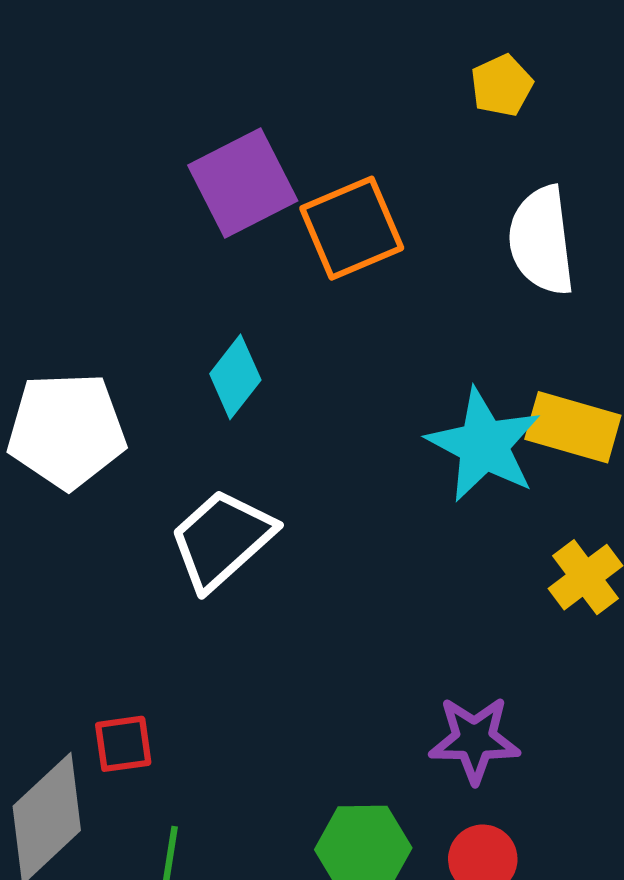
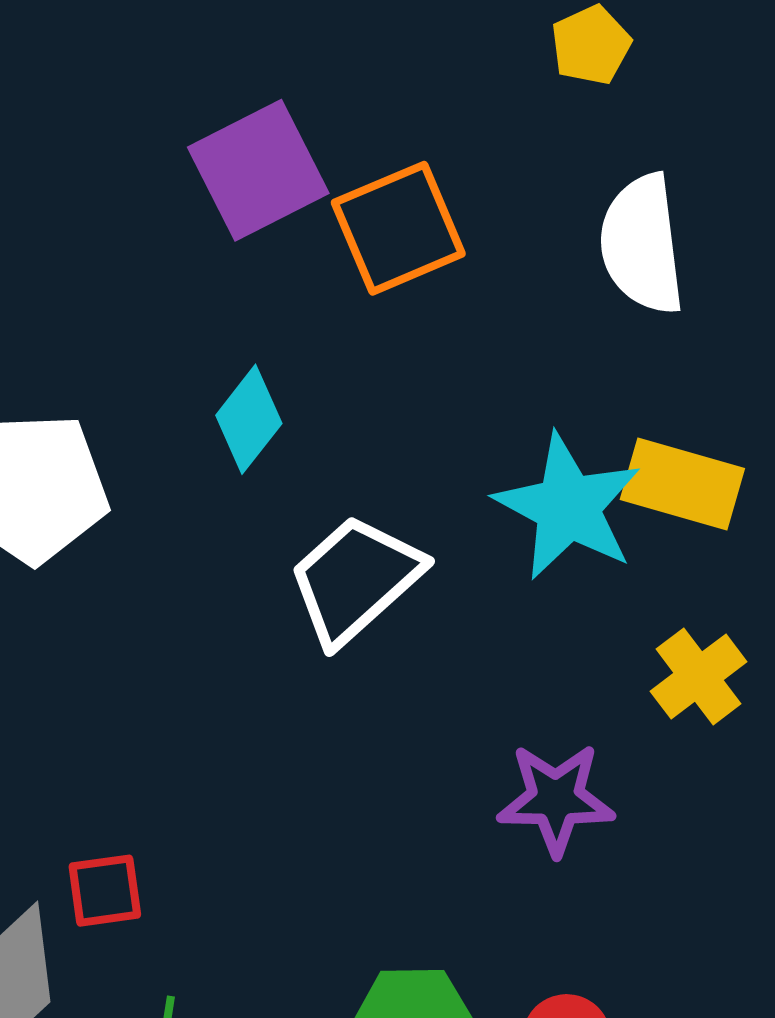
white trapezoid: (222, 539) -> (355, 580), moved
purple star: (474, 740) -> (556, 799), moved

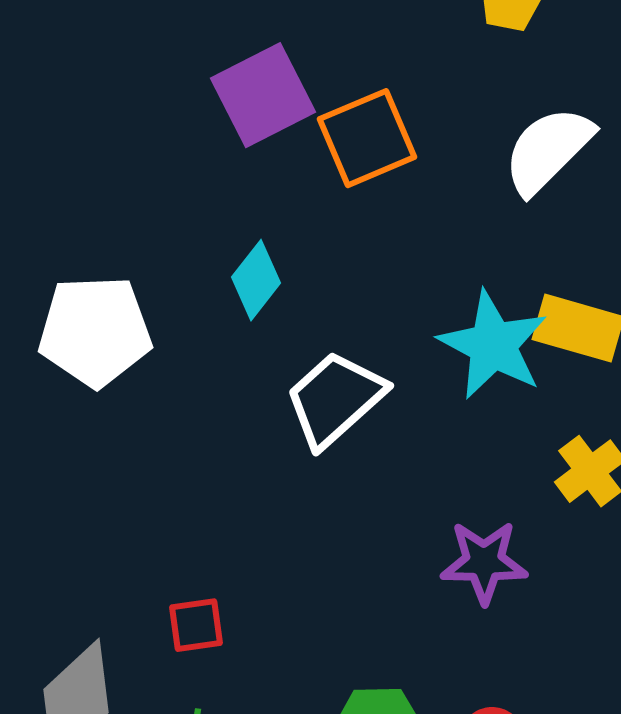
white semicircle: (642, 244) -> (548, 150), turned 52
red square: (105, 891) -> (196, 625), moved

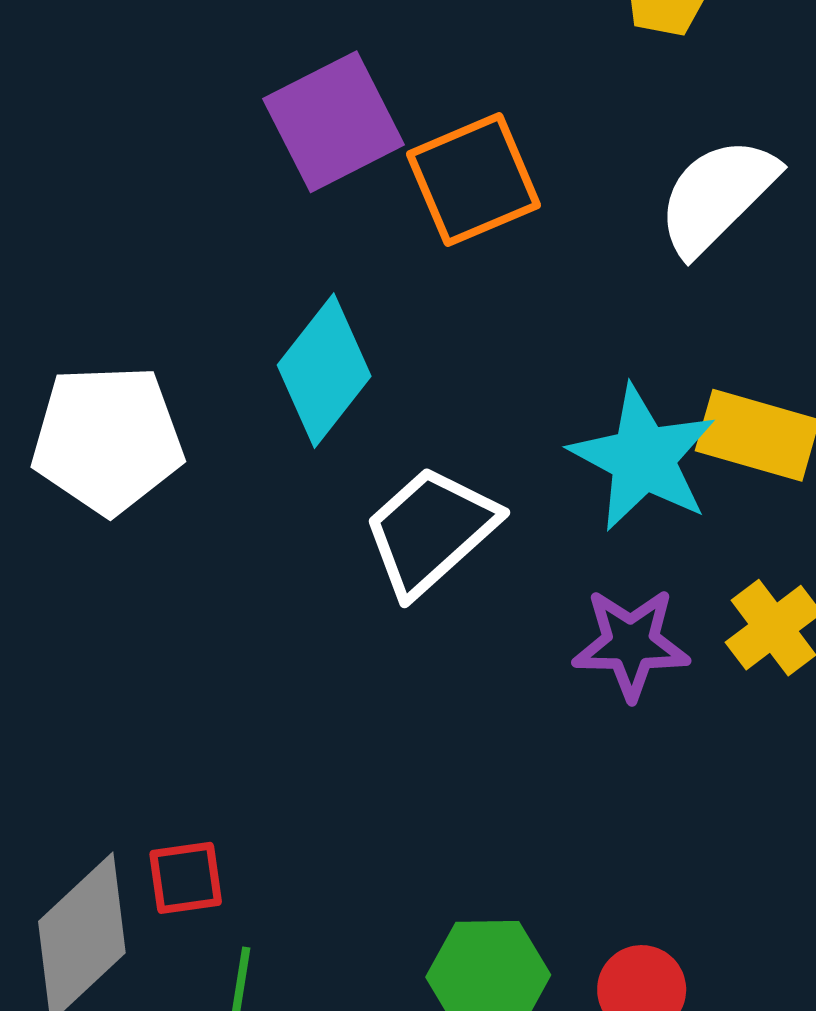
cyan diamond: (256, 280) -> (324, 371), size x1.4
purple star: (484, 562) -> (631, 644), moved
red square: (196, 625) -> (186, 878), moved

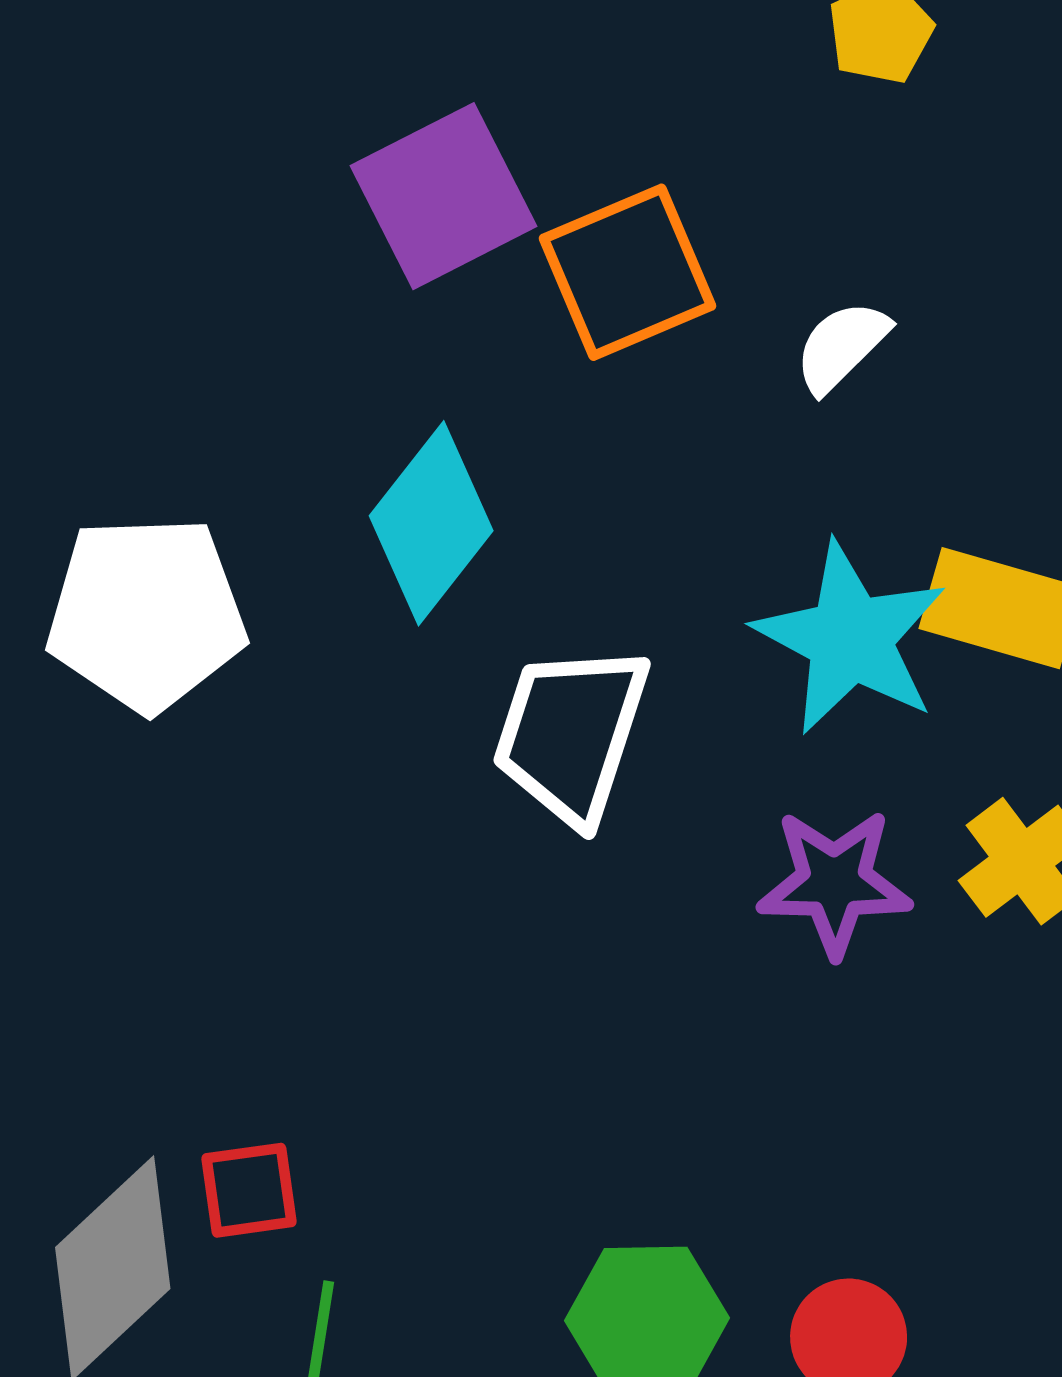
white semicircle: (717, 196) -> (842, 346), moved, size x0.6
white trapezoid: (430, 531) -> (571, 734), turned -30

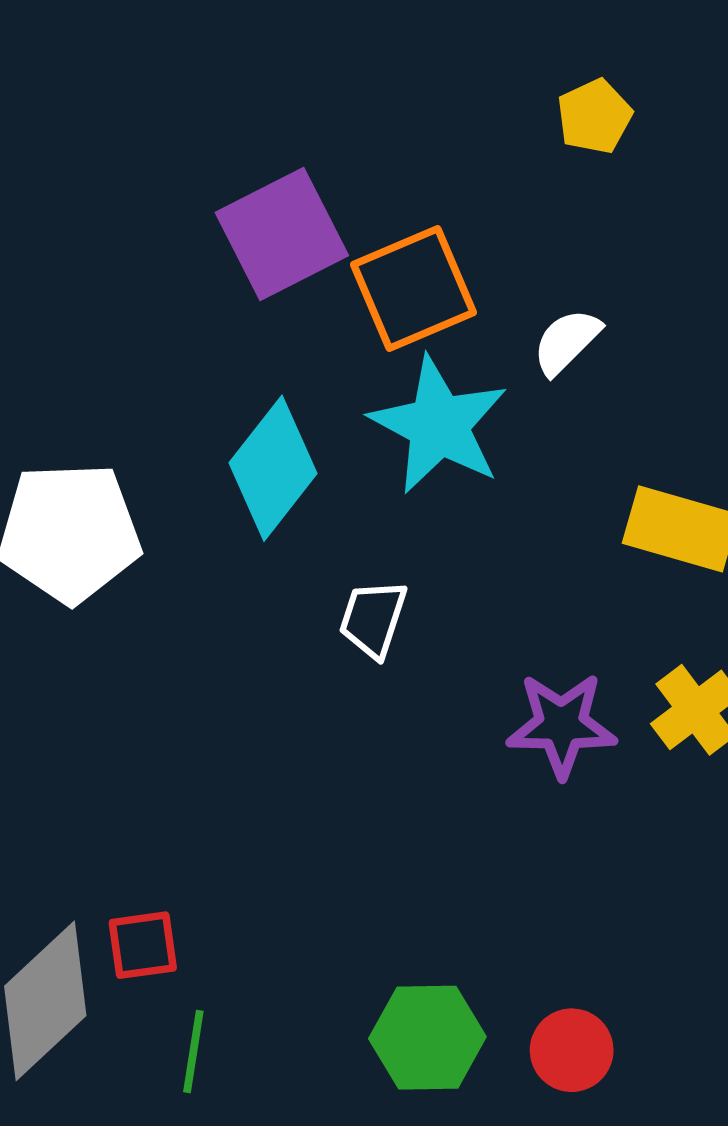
cyan star: (850, 638) -> (439, 425), moved
white trapezoid: (571, 734) -> (373, 619), size x0.6

